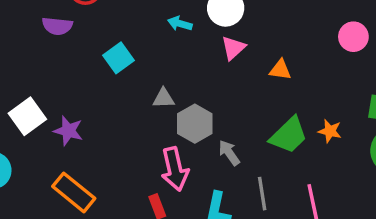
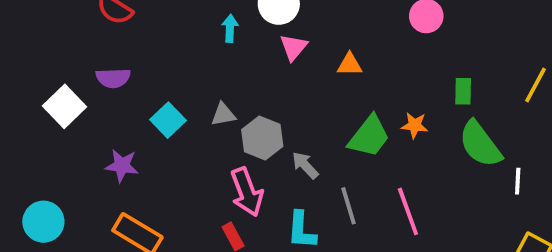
cyan arrow: (180, 24) -> (230, 28), turned 85
purple semicircle: (57, 26) -> (113, 78), moved
cyan square: (118, 58) -> (168, 120), moved
white square: (27, 116) -> (64, 106), moved

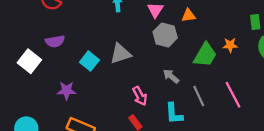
gray triangle: (223, 114) -> (120, 54), size x1.5
gray hexagon: (262, 138) -> (165, 35), moved
pink arrow: (247, 192) -> (140, 96), size x0.7

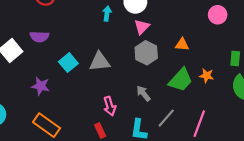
orange triangle: (188, 15) -> (182, 45), moved
pink line: (233, 95) -> (199, 124), turned 36
gray line: (199, 96) -> (166, 118), turned 54

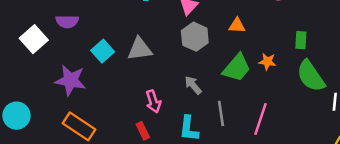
purple star: (41, 86) -> (70, 80), size x1.4
gray line: (166, 118) -> (221, 114), turned -48

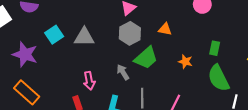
green trapezoid: (237, 68) -> (146, 58), moved

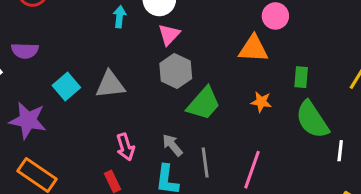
orange triangle: (165, 29) -> (253, 49), moved, size x1.5
gray arrow: (123, 72) -> (172, 145), moved

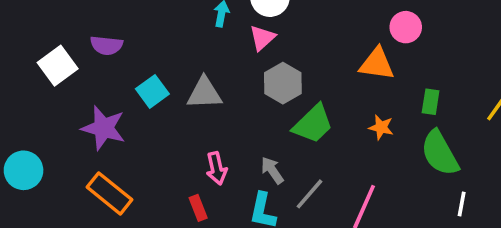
pink triangle: (169, 35) -> (262, 38), moved
white line: (340, 151) -> (462, 204), moved
gray line: (205, 163) -> (309, 194), turned 44

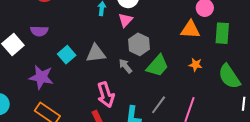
green rectangle: (431, 102) -> (222, 33), moved, size x1.5
pink arrow: (217, 168) -> (106, 95), size x1.4
gray arrow: (272, 170) -> (125, 66), moved

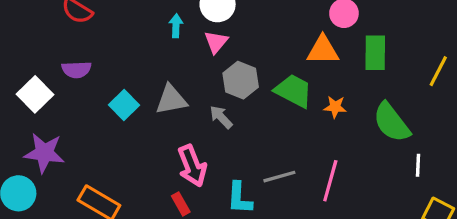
green trapezoid: (157, 66) -> (293, 91), moved, turned -100
purple star: (41, 77) -> (44, 153), moved
gray line: (159, 105) -> (279, 177), turned 42

